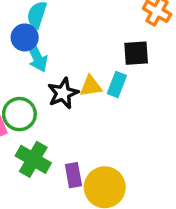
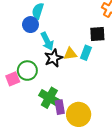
cyan arrow: (37, 57) -> (47, 41), moved
green cross: (33, 159) -> (49, 98), moved

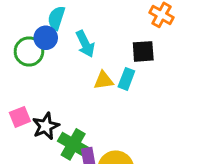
cyan arrow: (47, 41) -> (85, 44), moved
black star: (53, 58) -> (46, 126), moved
green circle: (27, 71) -> (29, 51), moved

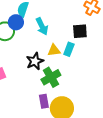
black star: (46, 126) -> (35, 61), moved
green cross: (73, 144) -> (51, 77), moved, turned 30

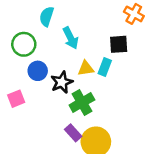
blue circle: (16, 22) -> (38, 71), moved
purple rectangle: (44, 101) -> (73, 133), turned -32

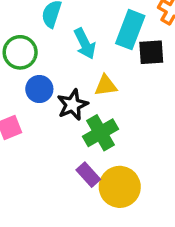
cyan rectangle: (105, 67) -> (130, 30), moved, size x1.5

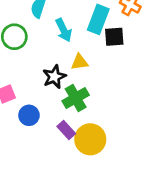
blue circle: (39, 89) -> (29, 115), moved

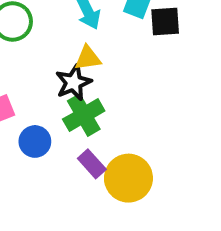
yellow triangle: (80, 62) -> (88, 58), moved
green cross: (76, 98) -> (84, 115), moved

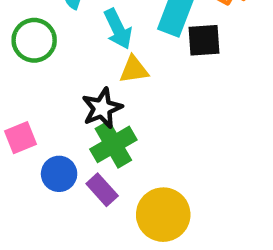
yellow triangle: (88, 58) -> (134, 70), moved
purple rectangle: (92, 164) -> (102, 190), moved

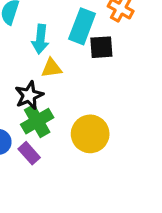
cyan arrow: (118, 29) -> (40, 39), turned 32
yellow circle: (163, 215) -> (90, 134), moved

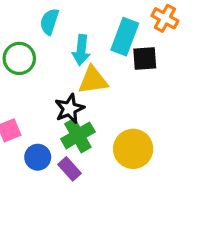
yellow triangle: (52, 68) -> (93, 80), size x1.4

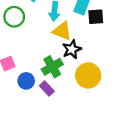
yellow triangle: (93, 80) -> (62, 31), turned 30
black star: (70, 109) -> (72, 49), moved

